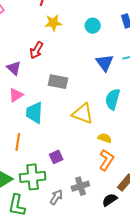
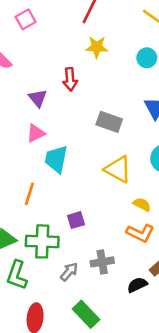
red arrow: (36, 50) -> (70, 79), turned -42
gray rectangle: (58, 82) -> (109, 122), moved
orange L-shape: (106, 160) -> (140, 233), turned 75

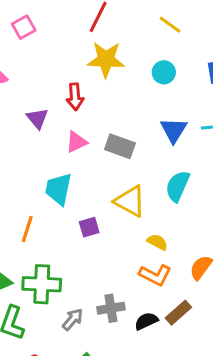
yellow star: (97, 47) -> (106, 60), size x1.4
pink triangle: (36, 133) -> (77, 142), moved
purple square: (76, 220) -> (89, 227), moved
black semicircle: (137, 285) -> (146, 321), moved

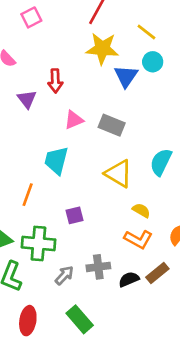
yellow line: (170, 25) -> (146, 32), moved
red arrow: (75, 97) -> (55, 81), moved
purple triangle: (37, 118) -> (27, 99), moved
blue triangle: (174, 130) -> (126, 76), moved
purple square: (89, 227) -> (74, 215), moved

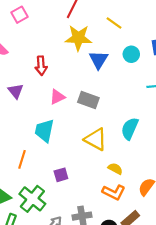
cyan circle: (153, 62) -> (131, 54), moved
purple triangle: (27, 99) -> (16, 91), moved
green cross: (38, 243) -> (32, 199), turned 36

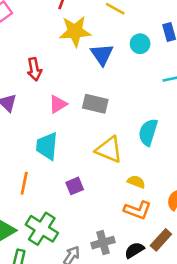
purple square: (61, 175) -> (75, 186), moved

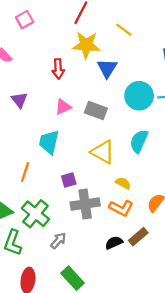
cyan circle: (140, 44) -> (139, 96), moved, size x1.6
red arrow: (34, 69) -> (58, 69), moved
gray cross: (103, 243) -> (85, 204), moved, size x1.4

